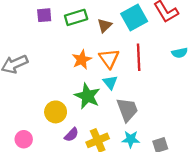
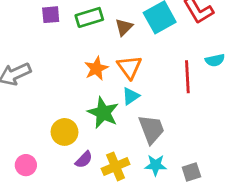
red line: (139, 57) -> (187, 77), moved
cyan triangle: (110, 82) -> (131, 96), turned 35

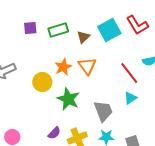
red line: (187, 77) -> (129, 73), turned -35
cyan triangle: (131, 96) -> (130, 98), moved
yellow circle: (65, 132) -> (42, 82), moved

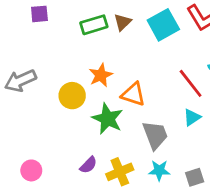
purple square: (30, 28) -> (39, 14), moved
brown triangle: (83, 37) -> (122, 22), moved
orange triangle: (87, 66) -> (133, 94), moved, turned -36

